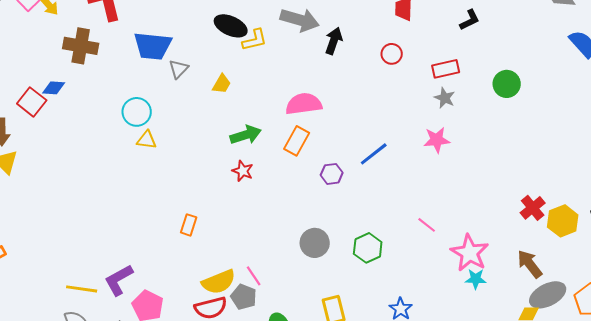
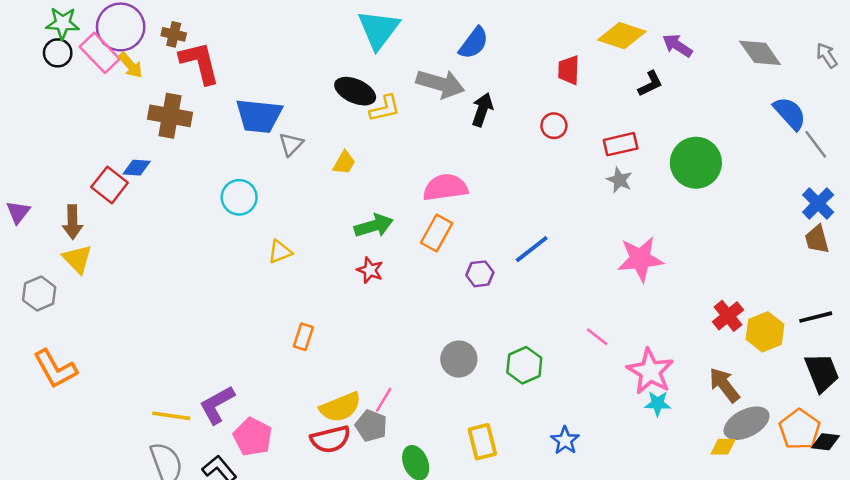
green circle: (507, 84) -> (696, 163), size x1.5
yellow triangle: (147, 140) -> (280, 252), moved, turned -30
pink star: (437, 140) -> (640, 259), moved, size x1.4
pink line: (254, 276) -> (384, 400), turned 65

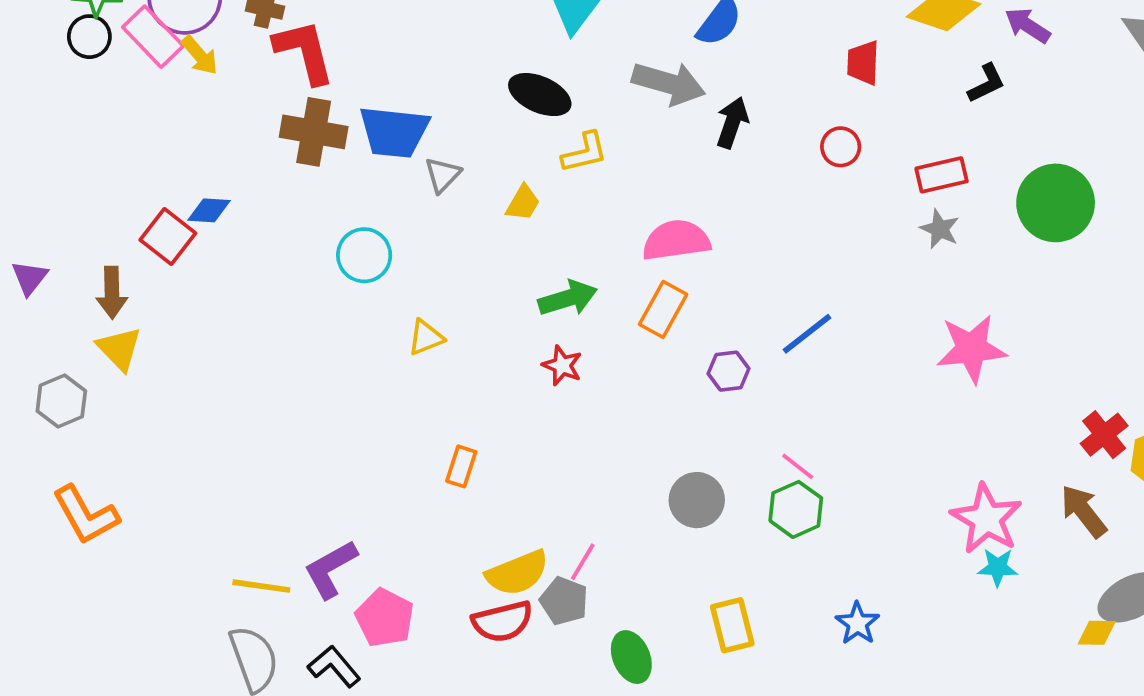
yellow L-shape: (385, 108) -> (585, 152), moved
brown cross: (170, 116) -> (314, 132), moved
pink line: (597, 337) -> (798, 466), moved
brown arrow: (724, 385) -> (1084, 511), moved

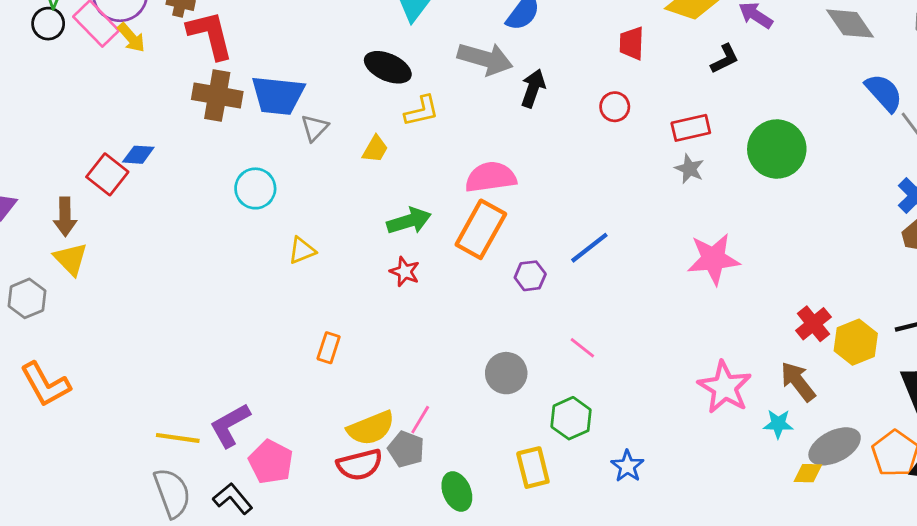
orange rectangle: (663, 309) -> (481, 229), size x1.4
green hexagon: (796, 509) -> (571, 418), moved
cyan star: (998, 567) -> (778, 424), moved

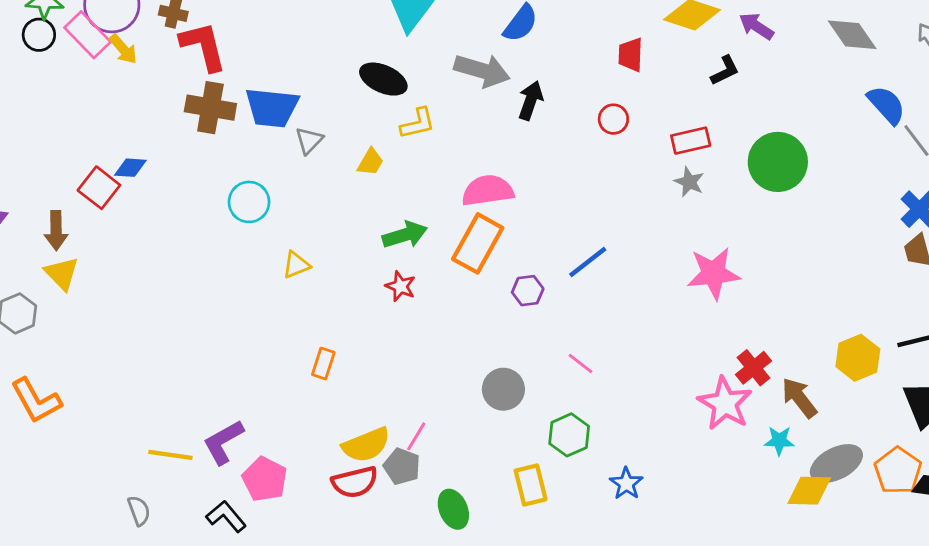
red cross: (813, 324) -> (754, 368), moved
yellow diamond: (808, 473) -> (809, 491), size x1.5
gray semicircle: (172, 493) -> (139, 511), moved, size x0.6

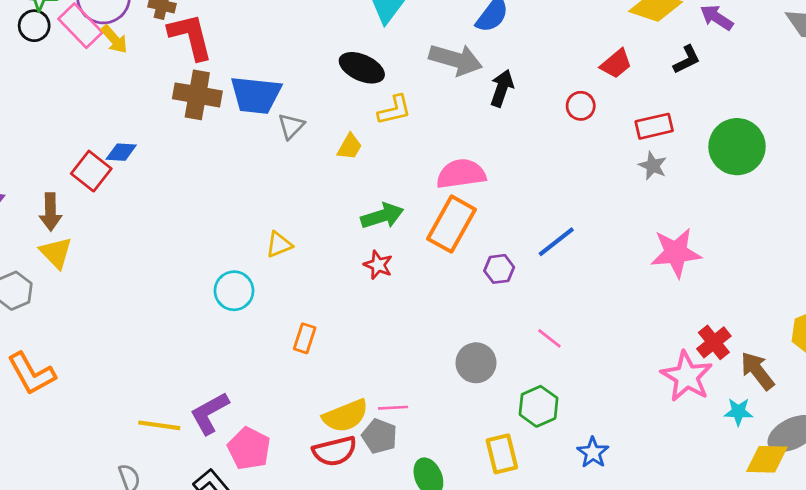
red trapezoid: (631, 55) -> (616, 64), moved, turned -132
cyan circle: (249, 202) -> (234, 291), moved
pink line: (416, 436) -> (393, 408), turned 56

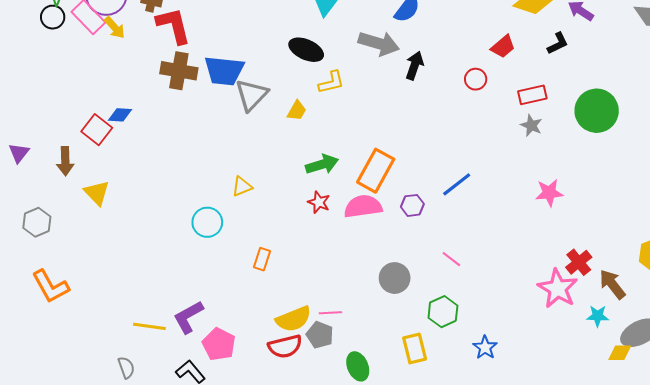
gray triangle: (291, 126) -> (251, 95), size x1.6
pink semicircle: (461, 174) -> (363, 206), moved
yellow triangle: (56, 253) -> (97, 193), moved
pink star: (676, 253) -> (549, 193), size x0.7
yellow diamond: (767, 459) -> (620, 353), size x0.7

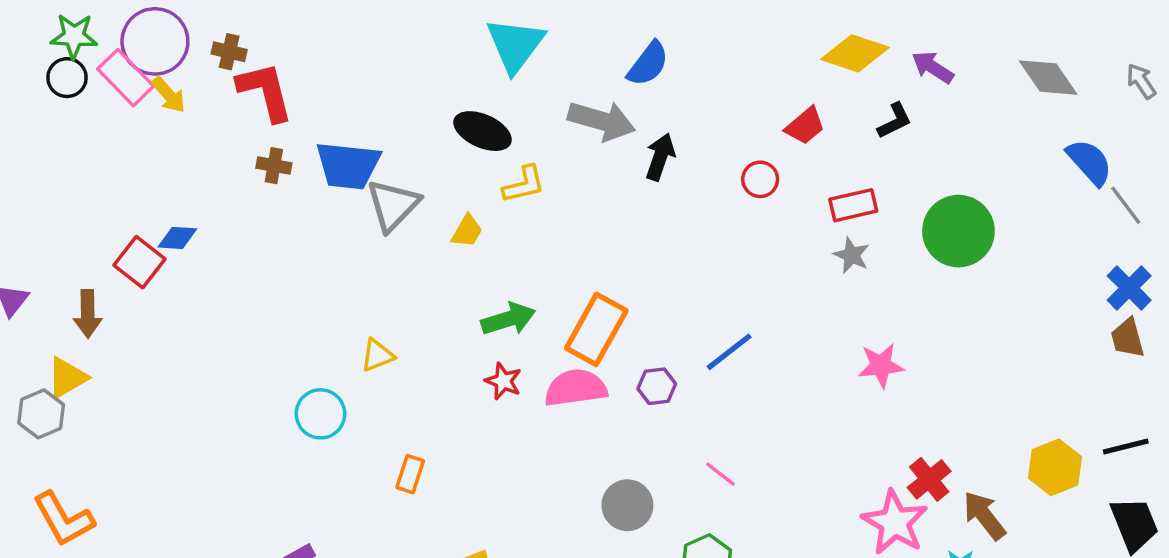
brown cross: (179, 71) -> (274, 166), size x0.6
yellow triangle: (97, 193) -> (67, 378), moved, turned 44

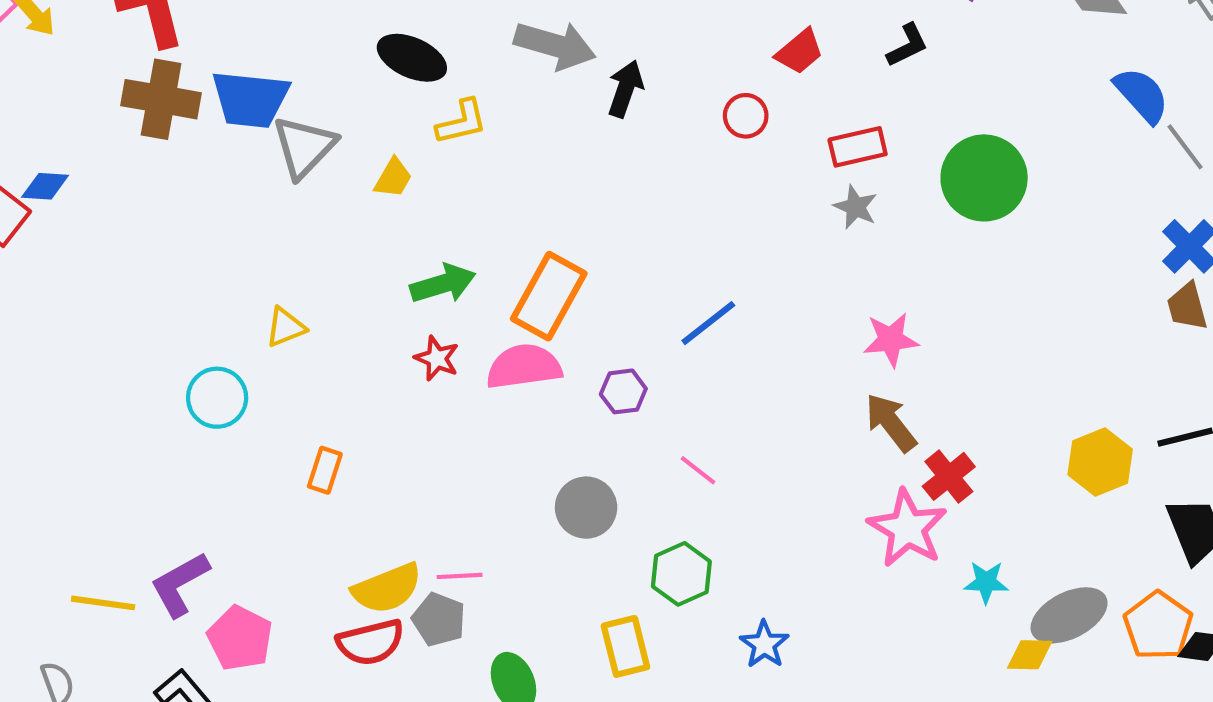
brown cross: (274, 166) -> (161, 99), size x1.8
purple hexagon: (657, 386) -> (623, 391), moved
brown arrow: (984, 516) -> (891, 423), moved

